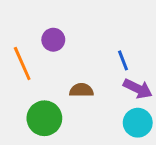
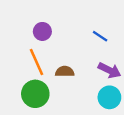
blue line: (123, 60) -> (100, 36), moved, turned -35
orange line: (22, 63) -> (36, 62), moved

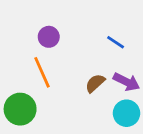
brown semicircle: (65, 71) -> (95, 83), moved, turned -42
green circle: (35, 94) -> (20, 109), moved

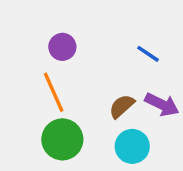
green circle: (20, 109) -> (62, 139), moved
cyan circle: (126, 113) -> (132, 146), moved

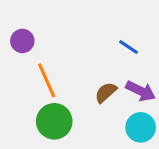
purple circle: (62, 47) -> (22, 41), moved
cyan circle: (132, 146) -> (141, 127), moved

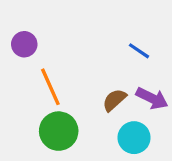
cyan circle: (141, 127) -> (134, 138), moved

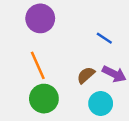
purple circle: (24, 44) -> (40, 18), moved, size x1.5

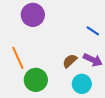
blue line: (104, 38) -> (93, 31), moved
orange line: (38, 65) -> (18, 58), moved

